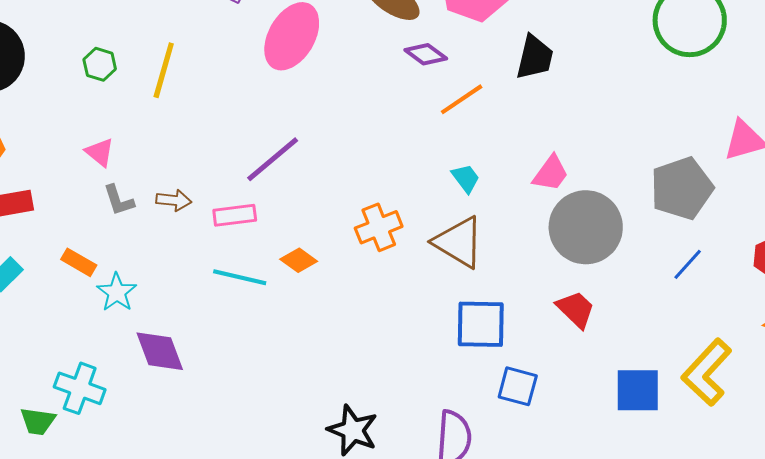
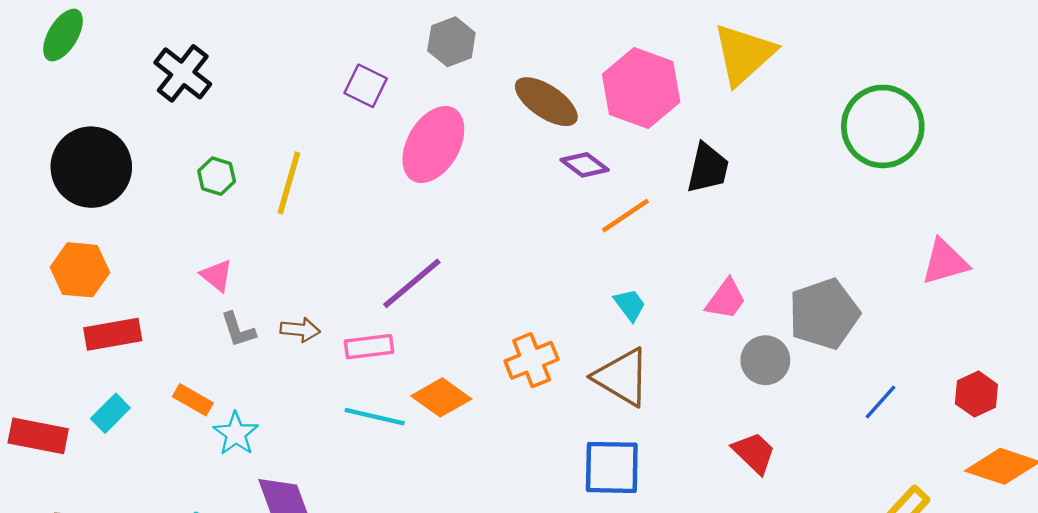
gray pentagon: (682, 188) -> (824, 314), moved
gray circle: (586, 227) -> (765, 360), size x0.6
orange diamond: (299, 260) -> (441, 397), size x1.4
blue square: (481, 324) -> (612, 467), moved

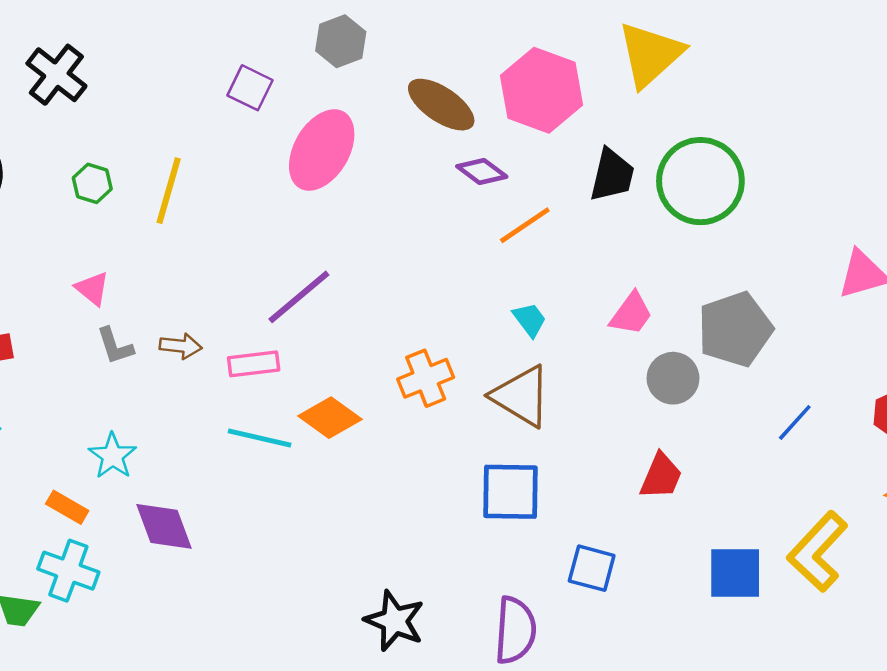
green circle: (883, 126) -> (700, 181), moved
orange rectangle: (193, 400) -> (67, 507), moved
red trapezoid: (754, 453) -> (661, 476), turned 69

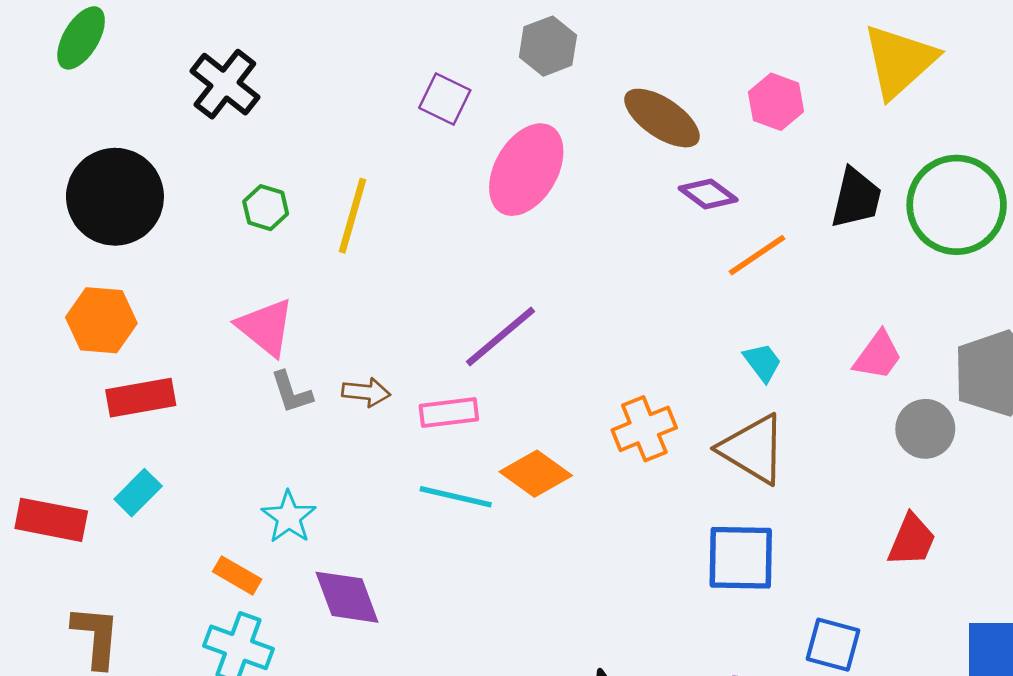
pink hexagon: (542, 90) -> (776, 102), size x0.6
pink triangle: (92, 289) -> (266, 327), size x1.5

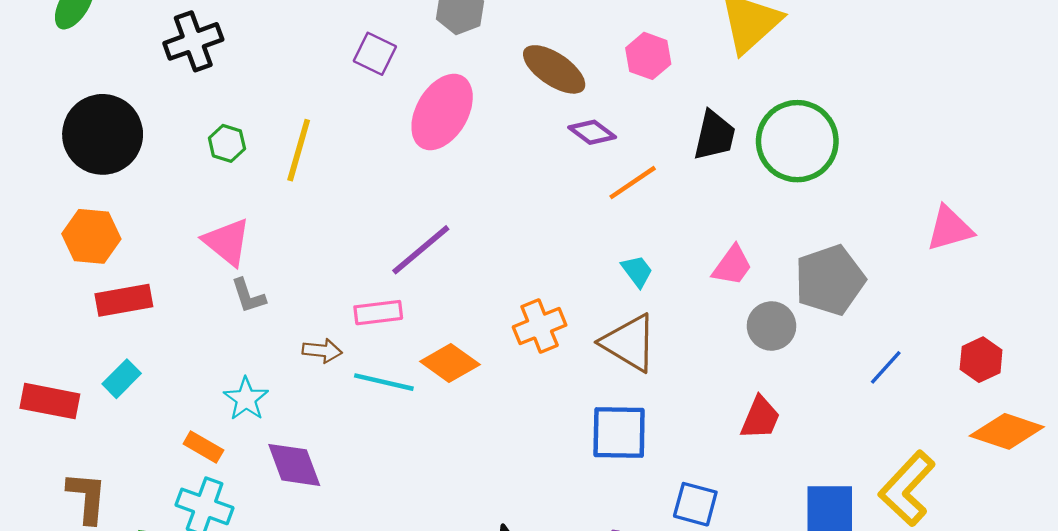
black cross: (225, 84) -> (193, 41), turned 32
brown arrow: (366, 392) -> (322, 351), moved

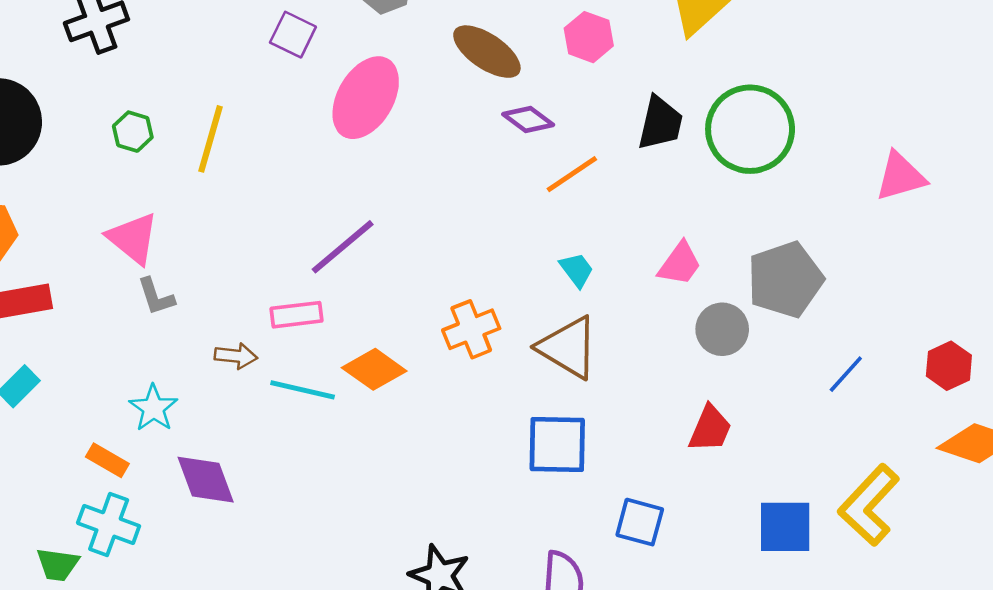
pink triangle: (950, 229) -> (900, 176), moved

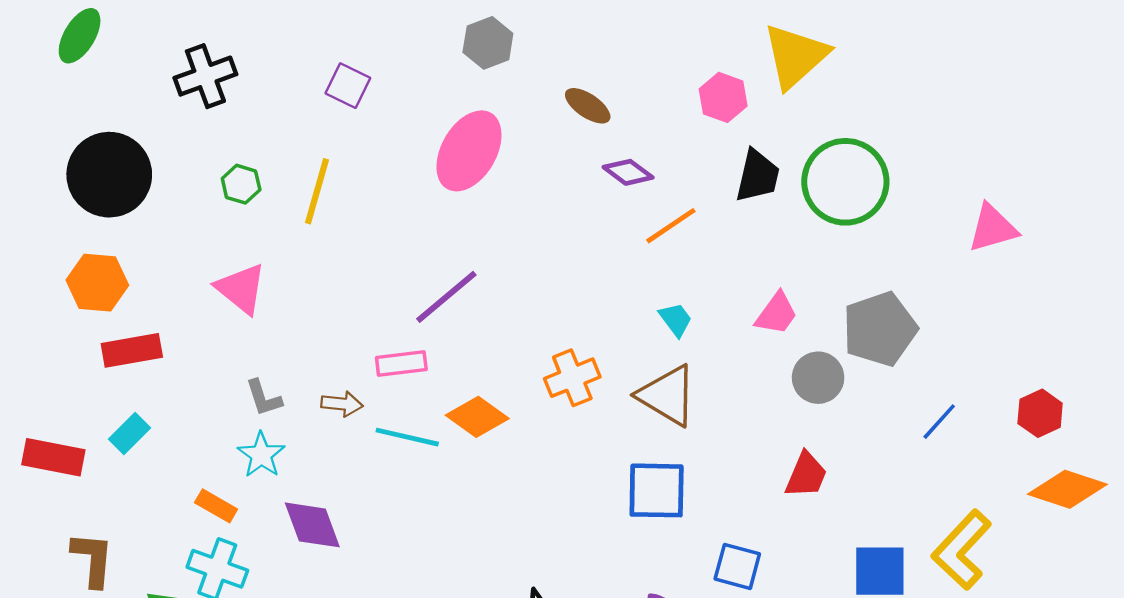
purple square: (293, 35) -> (348, 86), moved
pink hexagon: (589, 37) -> (723, 97), moved
brown ellipse: (487, 52) -> (588, 106), size x0.7
gray L-shape: (156, 297) -> (264, 398), moved

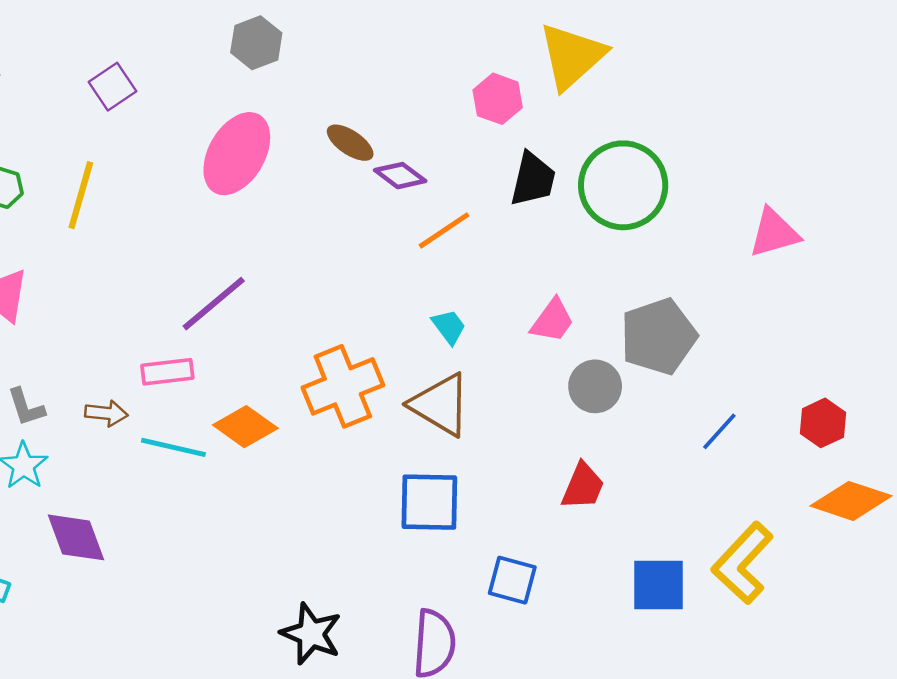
purple square: (348, 86) -> (113, 87), turned 30
brown ellipse: (588, 106) -> (350, 143), moved
orange cross: (572, 378) -> (343, 386), size x1.4

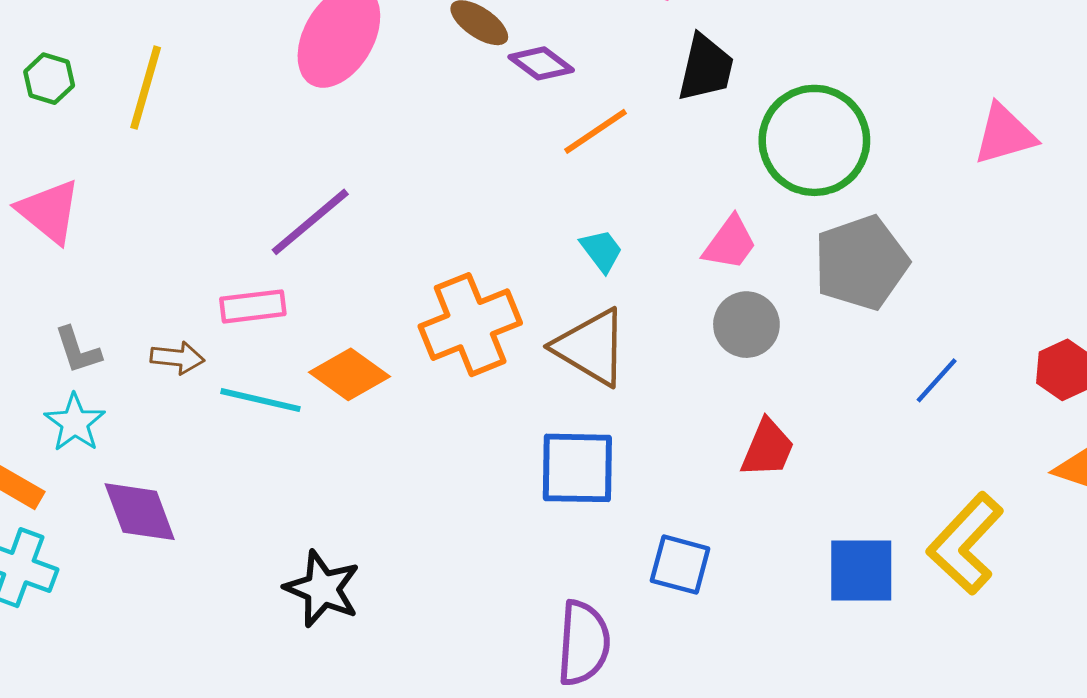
green circle: (623, 185) -> (814, 140), moved
gray circle: (595, 386) -> (746, 325), moved
black star: (311, 634) -> (322, 589), moved

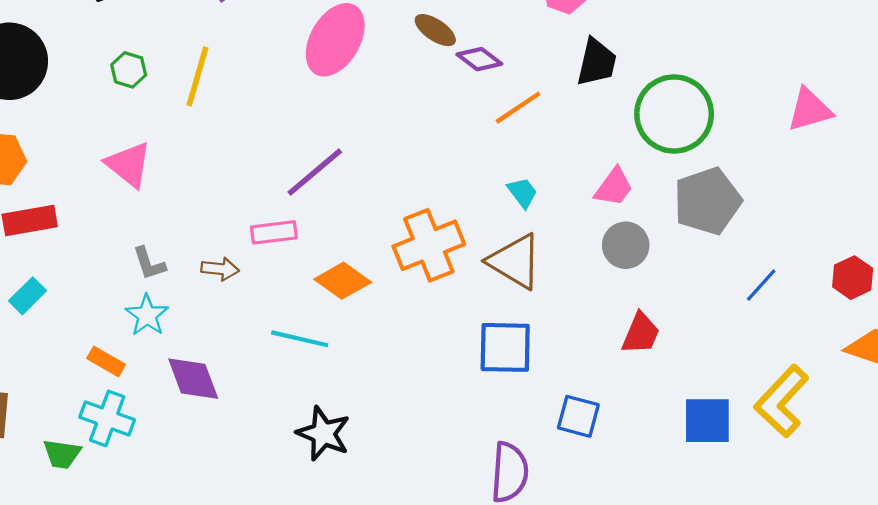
cyan line: (260, 400) -> (300, 339), moved

